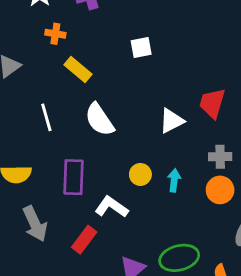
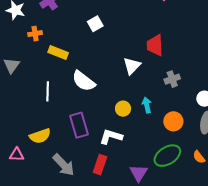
white line: (46, 117) -> (48, 91), turned 36
orange circle: (220, 190) -> (173, 121), moved

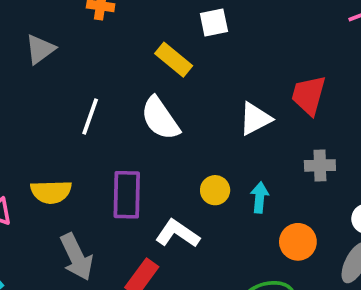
yellow rectangle: (58, 52) -> (174, 60), moved

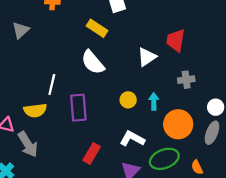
white line: (90, 116) -> (52, 85), moved
white L-shape: (177, 234) -> (132, 139), moved
orange circle: (298, 242) -> (178, 124), size x1.4
gray arrow: (77, 257) -> (28, 144), moved

